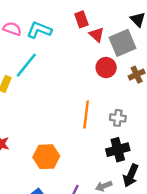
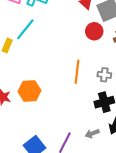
orange hexagon: (46, 157) -> (29, 91), moved

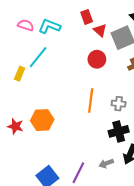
red circle: (94, 31) -> (97, 59), moved

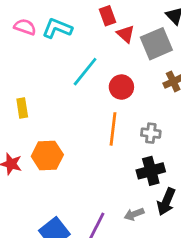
cyan line: (38, 57) -> (85, 72), moved
red circle: (97, 59) -> (121, 87), moved
yellow rectangle: (20, 74) -> (22, 108), moved, turned -32

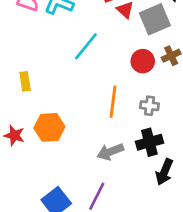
red circle: (121, 87) -> (143, 61), moved
gray arrow: (134, 214) -> (110, 152), moved, size x1.4

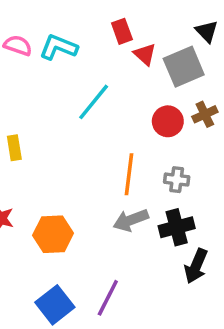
orange hexagon: (49, 127) -> (53, 234), moved
gray arrow: (110, 152) -> (131, 220), moved

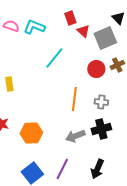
gray arrow: (131, 220) -> (75, 136), moved
black arrow: (196, 266) -> (97, 169), moved

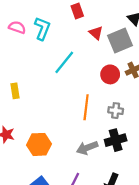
red rectangle: (70, 18) -> (77, 11), moved
cyan L-shape: (34, 27) -> (42, 28), turned 90

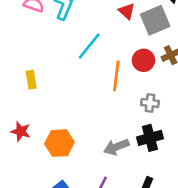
orange line: (86, 107) -> (116, 76), moved

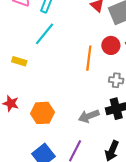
cyan line: (89, 46) -> (45, 34), moved
yellow rectangle: (31, 80) -> (19, 61), turned -64

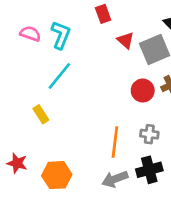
orange line: (89, 58) -> (115, 142), moved
yellow rectangle: (19, 61) -> (41, 114), moved, turned 40

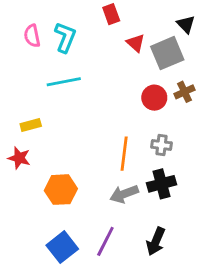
pink semicircle: (30, 34) -> (32, 36), turned -120
cyan line: (59, 76) -> (64, 82), turned 40
yellow rectangle: (41, 114) -> (31, 125), moved, turned -72
red star: (17, 163) -> (19, 158), moved

